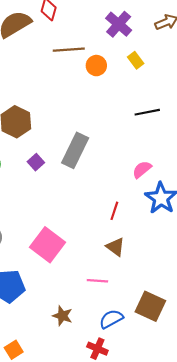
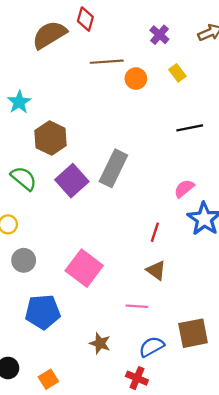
purple cross: (119, 24) -> (159, 35), size x0.7
purple square: (36, 162) -> (72, 181), size x1.8
brown square: (150, 306) -> (193, 333), turned -36

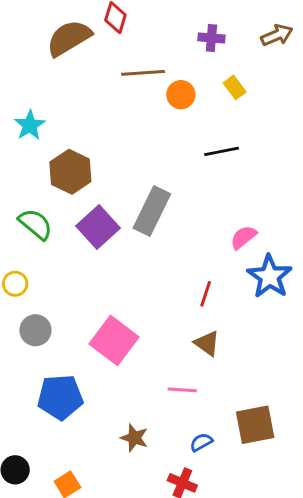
purple cross: (159, 35) -> (211, 38), turned -36
black line: (190, 128) -> (222, 151), moved
blue semicircle: (152, 347) -> (201, 442), size x0.7

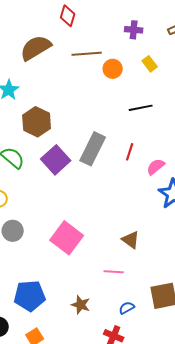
brown semicircle: (69, 38) -> (36, 48), moved
red line: (206, 294) -> (130, 152), moved
blue pentagon: (60, 397) -> (30, 296), moved

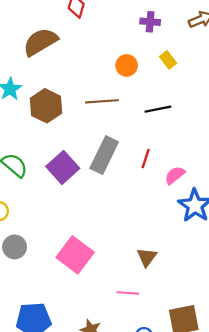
brown line: (87, 54) -> (102, 101), moved
brown hexagon: (37, 122) -> (46, 106), moved
brown triangle: (131, 240) -> (147, 257), turned 30

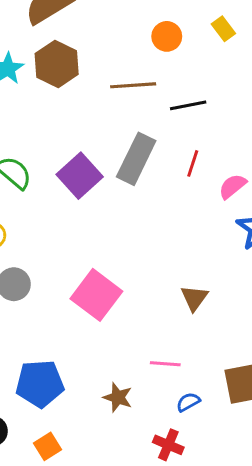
brown hexagon: (46, 106) -> (57, 64), moved
black line: (158, 109) -> (188, 105), moved
pink line: (128, 293) -> (165, 364), moved

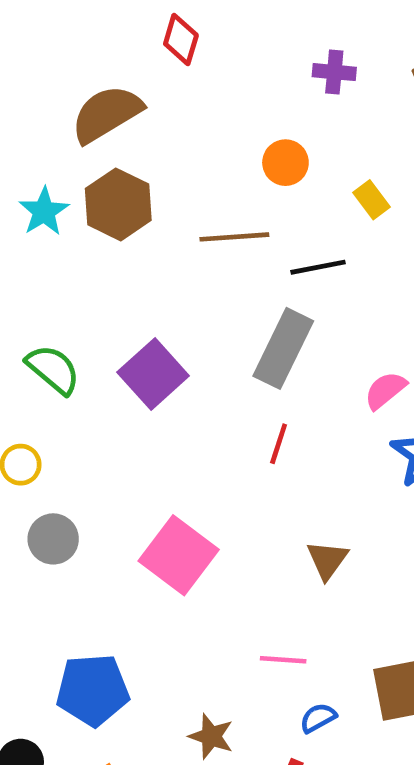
yellow rectangle: (223, 29) -> (371, 200), moved
gray rectangle: (136, 159) -> (283, 348), moved
red line: (193, 163) -> (279, 444), moved
brown star: (118, 397) -> (211, 736), moved

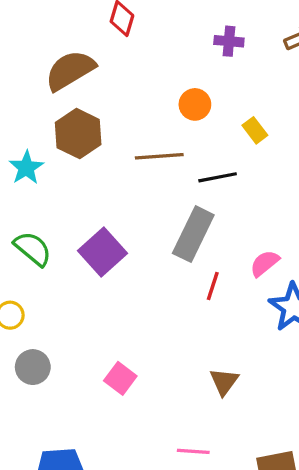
cyan star: (44, 211) -> (26, 168), moved
red line: (279, 444) -> (213, 286), moved
pink square: (179, 555) -> (120, 378), size x0.6

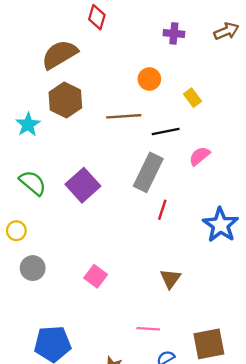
pink semicircle: (265, 263) -> (200, 156), moved

